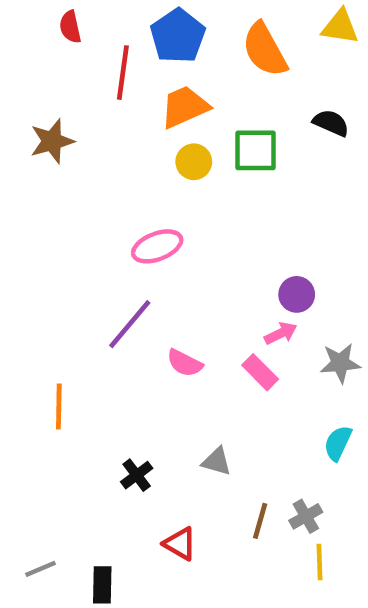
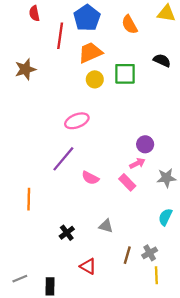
orange semicircle: (265, 50) -> (129, 25), size x0.7

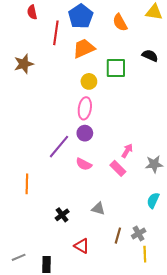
yellow circle: (95, 79) -> (89, 81), moved
pink ellipse: (77, 121) -> (85, 108), moved, turned -60
purple circle: (145, 144) -> (85, 133), moved
pink arrow: (137, 163) -> (127, 151), turned -32

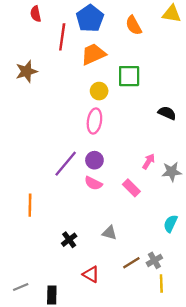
black semicircle: (150, 56) -> (167, 113), moved
purple circle: (85, 133) -> (94, 160), moved
pink arrow: (127, 151) -> (149, 161), moved
gray star: (154, 164) -> (172, 172), moved
brown line: (118, 236) -> (131, 263), turned 42

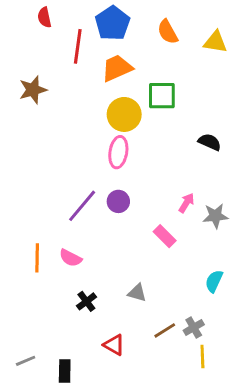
yellow triangle: (172, 14) -> (215, 42), moved
yellow circle: (99, 91) -> (124, 114), size x1.5
pink semicircle: (93, 183) -> (71, 258), moved

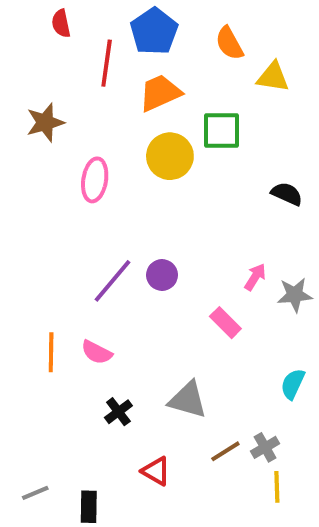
yellow triangle: (215, 42) -> (273, 77), moved
pink ellipse: (118, 152) -> (95, 180), moved
gray triangle: (137, 293) -> (188, 400), size x1.5

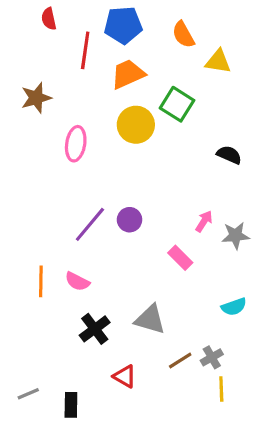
blue pentagon: (154, 31) -> (123, 25), turned 30
green square: (221, 130) -> (177, 104), turned 32
cyan semicircle: (293, 384) -> (234, 307), turned -135
black cross: (118, 412) -> (95, 329), size x1.4

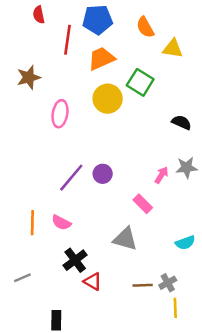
gray star: (236, 236) -> (187, 168), moved
gray triangle: (150, 319) -> (125, 239), moved
brown line: (180, 361) -> (143, 285), turned 30
red triangle: (125, 376) -> (93, 281), moved
gray line: (28, 394) -> (22, 278), moved

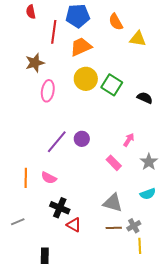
brown star: (29, 77) -> (35, 63), moved
green square: (140, 82) -> (112, 85), moved
gray star: (187, 168) -> (149, 162), moved, turned -30
gray triangle: (125, 239) -> (113, 203), moved
black cross: (75, 260) -> (60, 208), turned -30

